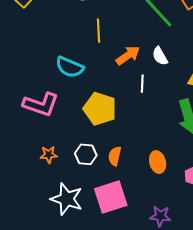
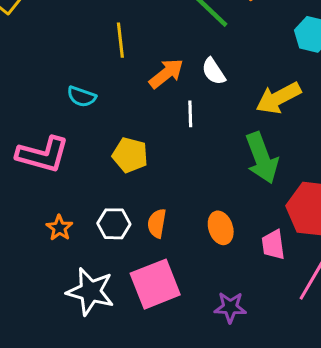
cyan semicircle: (70, 67) -> (82, 97), size x0.7
yellow pentagon: (100, 109) -> (130, 155), size x0.7
orange star: (49, 155) -> (59, 228), turned -30

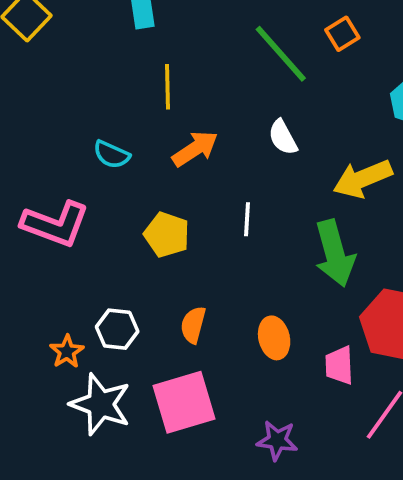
orange arrow: (166, 74) -> (195, 149), moved
white line: (190, 114) -> (247, 219), moved
white hexagon: (114, 224) -> (117, 329), moved
orange star: (59, 228) -> (67, 352), moved

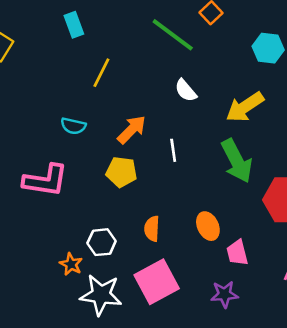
yellow line: (168, 87) -> (101, 73), turned 40
orange arrow: (195, 149) -> (132, 129), moved
pink trapezoid: (339, 365) -> (237, 253), moved

